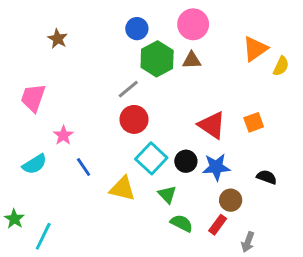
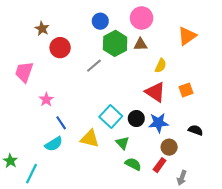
yellow semicircle: (281, 66) -> (161, 66), moved
red circle: (134, 119) -> (60, 48), moved
cyan semicircle: (35, 164) -> (54, 144), moved

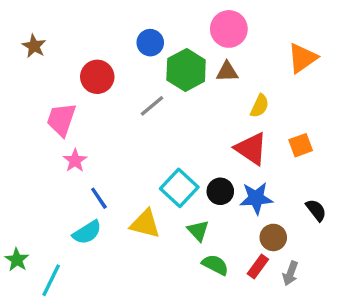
blue circle: (100, 21) -> (150, 43), moved
brown star: (42, 29) -> (34, 46), moved
pink trapezoid: (24, 72) -> (61, 120), moved
black semicircle: (196, 130) -> (316, 210), turned 32
gray arrow: (182, 178) -> (290, 273), moved

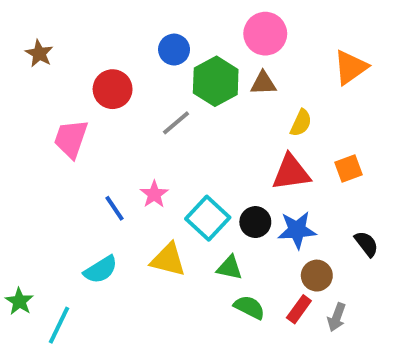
red triangle: (251, 149) -> (291, 172), turned -42
pink star: (75, 161) -> (154, 194), moved
blue line: (99, 198) -> (115, 208), moved
green triangle: (198, 231) -> (230, 268), turned -35

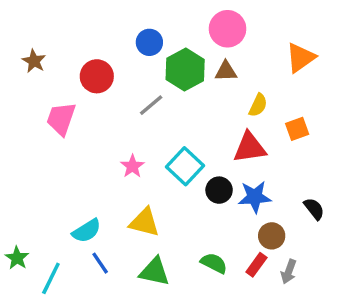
brown star: (39, 53) -> (34, 61), moved
orange square: (349, 168) -> (297, 129), moved
blue line: (115, 208) -> (100, 263), moved
cyan square: (208, 218) -> (185, 166), moved
green triangle: (230, 268) -> (155, 272), moved, size x1.4

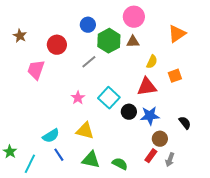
green semicircle: (214, 263) -> (120, 164), moved

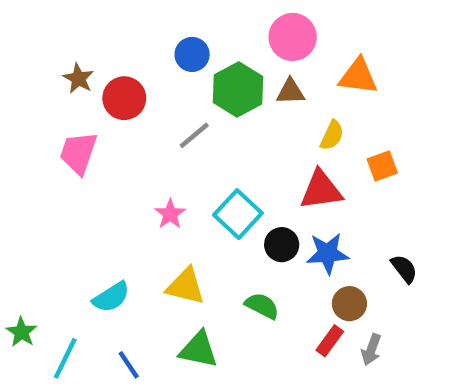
orange triangle: (177, 34) -> (358, 76), moved, turned 42
brown star: (20, 36) -> (78, 79), moved
blue line: (59, 155) -> (129, 365), moved
green semicircle: (120, 164) -> (262, 306), moved

